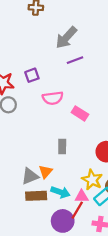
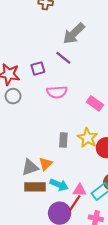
purple line: (75, 60) -> (63, 58), moved, turned 56
pink rectangle: (80, 113) -> (95, 103), moved
yellow star: (92, 180) -> (87, 138), moved

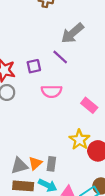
gray rectangle: (63, 140) -> (51, 164), moved

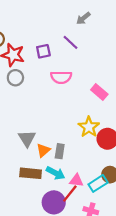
gray arrow: (72, 33) -> (83, 18), size x0.6
gray triangle: (19, 166) -> (27, 138), moved, turned -48

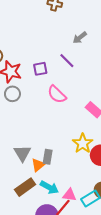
pink semicircle: (61, 77) -> (57, 94), turned 42
gray rectangle: (60, 151) -> (48, 157), moved
brown rectangle: (31, 173) -> (25, 187), turned -42

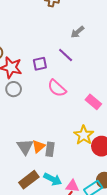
orange triangle: (38, 165) -> (39, 146), moved

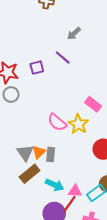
pink semicircle: (57, 88) -> (57, 122), moved
yellow star: (84, 135) -> (78, 124), moved
brown rectangle: (29, 180) -> (30, 174), moved

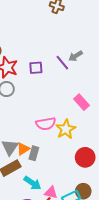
gray arrow: (74, 34) -> (76, 56), moved
pink rectangle: (93, 104) -> (81, 102), moved
pink semicircle: (57, 122) -> (46, 124), turned -60

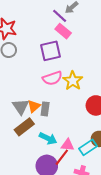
purple square: (36, 68) -> (50, 51), moved, size x1.5
pink rectangle: (81, 102) -> (63, 31), moved

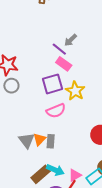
yellow star: (73, 81) -> (75, 91), moved
brown rectangle: (24, 127) -> (41, 174), moved
pink triangle: (68, 145) -> (75, 175), turned -32

